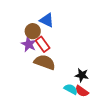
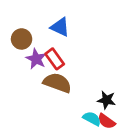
brown circle: (33, 31) -> (22, 39), moved

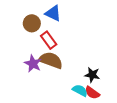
brown circle: (22, 39) -> (32, 23), moved
purple star: (36, 59) -> (33, 64), moved

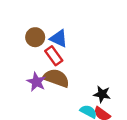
blue triangle: (53, 13) -> (59, 38), moved

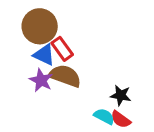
brown circle: (35, 37) -> (40, 26), size x1.5
blue triangle: (59, 38) -> (44, 55), moved

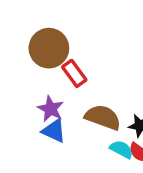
blue triangle: (44, 55) -> (54, 131), moved
brown semicircle: (65, 76) -> (103, 117), moved

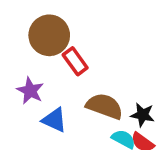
purple star: (51, 109) -> (30, 91), moved

